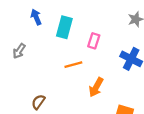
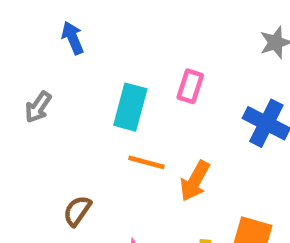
cyan rectangle: (64, 27) -> (130, 107), moved
orange line: (73, 65) -> (146, 162), moved, turned 30

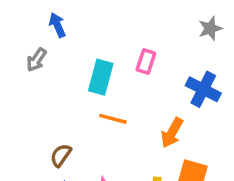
gray arrow: (38, 107) -> (36, 60), moved
orange arrow: (195, 181) -> (172, 133), moved

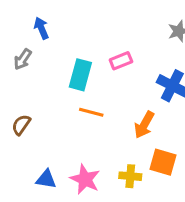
pink rectangle: (146, 61) -> (121, 61), turned 50
brown semicircle: (61, 155) -> (21, 125), moved

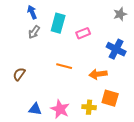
gray arrow: (23, 59) -> (34, 32), moved
cyan rectangle: (80, 75) -> (58, 23), moved
orange arrow: (144, 125) -> (98, 74), turned 54

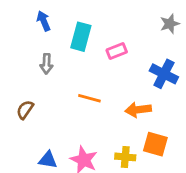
gray arrow: (34, 32) -> (46, 64), moved, turned -32

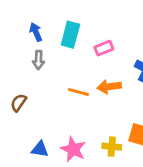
blue arrow: (44, 21) -> (36, 32), moved
orange arrow: (138, 110) -> (109, 87), moved

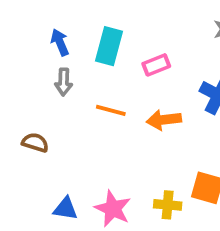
orange line: (78, 92) -> (111, 110), moved
brown semicircle: (19, 103) -> (35, 143), turned 72

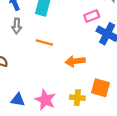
pink rectangle: (156, 65) -> (92, 16), moved
orange arrow: (164, 120) -> (75, 61), moved

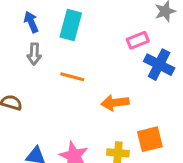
orange square: (101, 88) -> (150, 139), turned -30

